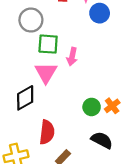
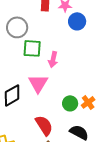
pink triangle: (46, 73) -> (38, 83), moved
red semicircle: (47, 132) -> (44, 125), moved, turned -40

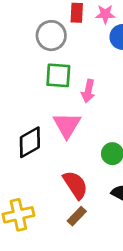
gray circle: (17, 27) -> (51, 36), moved

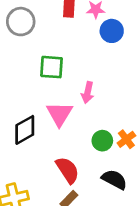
gray circle: (51, 36) -> (21, 22), moved
pink arrow: (88, 91) -> (88, 92), moved

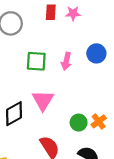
blue circle: (112, 31) -> (96, 53), moved
pink arrow: (88, 92) -> (66, 61), moved

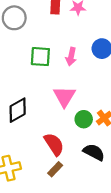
pink triangle: (43, 100) -> (64, 96), moved

